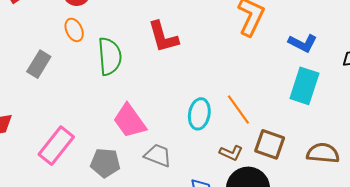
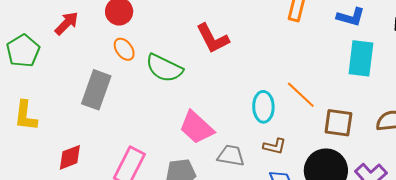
green semicircle: (110, 56) -> (164, 68), turned 132
gray rectangle: (39, 64) -> (96, 90), size x1.4
brown L-shape: (231, 153) -> (275, 146), moved

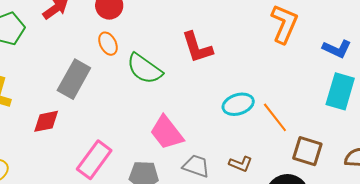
cyan ellipse: (263, 107) -> (238, 104), moved, turned 64
red diamond: (70, 157) -> (46, 121), moved

